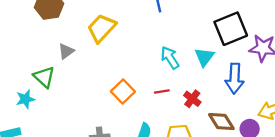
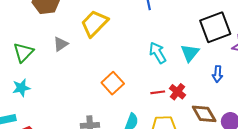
green triangle: (44, 77) -> (23, 52), moved, turned 30
blue arrow: (235, 79) -> (218, 74), size x0.6
red line: (162, 92) -> (158, 92), moved

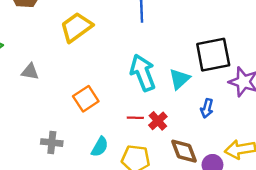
gray triangle: (61, 44) -> (30, 72), moved, turned 35
cyan arrow: (158, 53) -> (143, 73), size x1.4

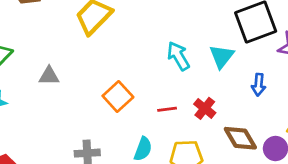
cyan arrow: (143, 73) -> (178, 56), size x0.7
red line: (135, 118) -> (167, 109), moved

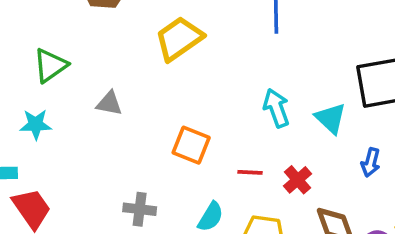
cyan triangle: (222, 56) -> (331, 118), turned -36
orange square: (118, 97) -> (191, 145), turned -36

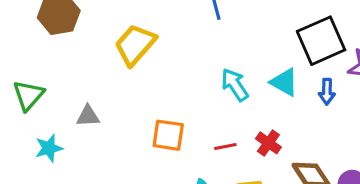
cyan star: (36, 124) -> (49, 148), moved
blue arrow: (371, 162) -> (327, 92), moved

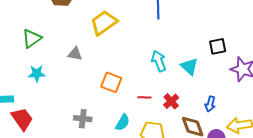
black square: (321, 41) -> (218, 46), size x0.6
blue arrow: (327, 92) -> (210, 104), moved
gray triangle: (88, 116) -> (75, 54), moved

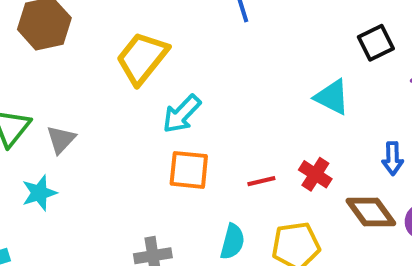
gray triangle: (75, 54) -> (61, 139), moved, turned -42
cyan arrow: (159, 61) -> (182, 114), moved, turned -100

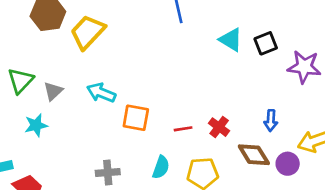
yellow trapezoid: (142, 58) -> (88, 32), moved
cyan triangle: (332, 97) -> (231, 40), moved
cyan arrow: (182, 114) -> (101, 93), moved, turned 64

